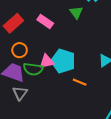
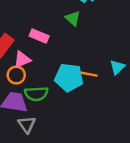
pink triangle: (47, 61) -> (22, 59), moved
orange line: (80, 82) -> (89, 74), moved

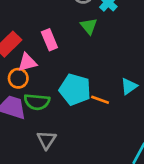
pink rectangle: (39, 36) -> (49, 40), turned 36
orange line: (89, 74) -> (100, 100), moved
gray triangle: (27, 125) -> (47, 140), moved

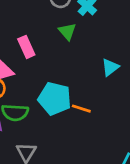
cyan triangle: (129, 86) -> (110, 67), moved

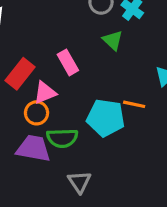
orange line: (81, 109) -> (134, 104), moved

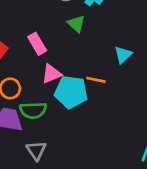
pink triangle: (45, 93) -> (51, 74), moved
gray triangle: (79, 182) -> (36, 151), moved

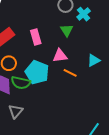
pink triangle: (51, 74) -> (60, 56), moved
cyan pentagon: (71, 92) -> (37, 72), moved

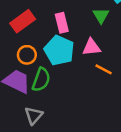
cyan pentagon: (37, 72) -> (59, 50), moved
green semicircle: (21, 83) -> (41, 80), turned -84

